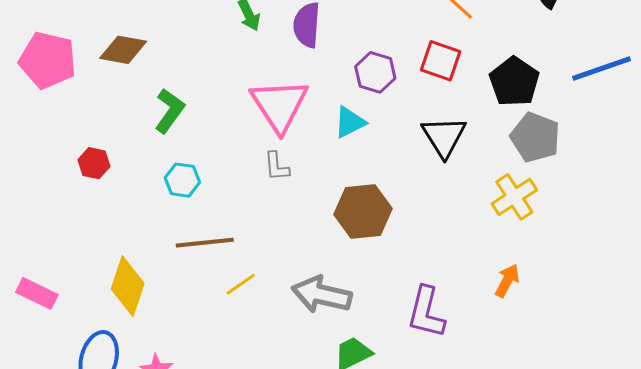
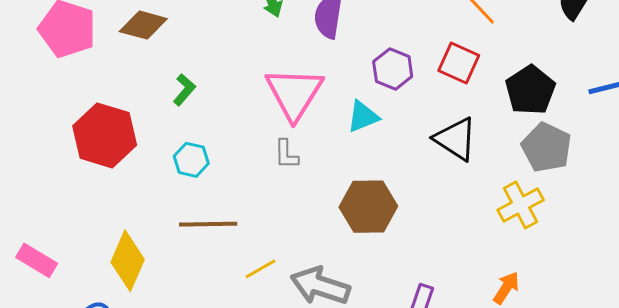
green L-shape: (169, 111) -> (184, 90), size x0.7
black triangle: (444, 137) -> (456, 139), turned -30
red hexagon: (94, 163) -> (105, 135), size x2.0
yellow line: (241, 284) -> (260, 269), moved

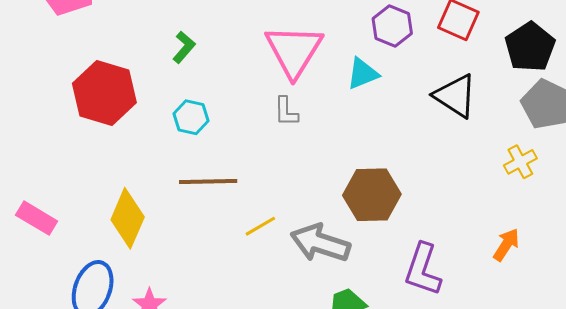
yellow cross: (521, 205) -> (520, 162), size x0.7
brown hexagon: (368, 207) -> (372, 195), moved

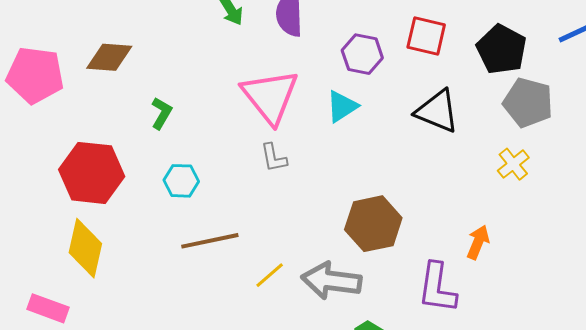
yellow diamond: (128, 218) -> (85, 248), moved
orange arrow: (506, 245) -> (478, 242), moved

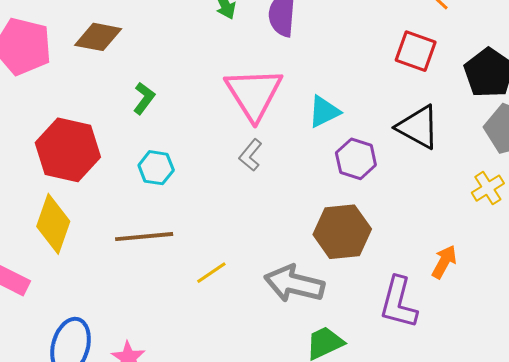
purple hexagon: (362, 54) -> (356, 159), moved
gray L-shape: (274, 158) -> (250, 155), turned 44
brown line: (210, 241) -> (144, 237), moved
yellow line: (270, 275) -> (211, 273), moved

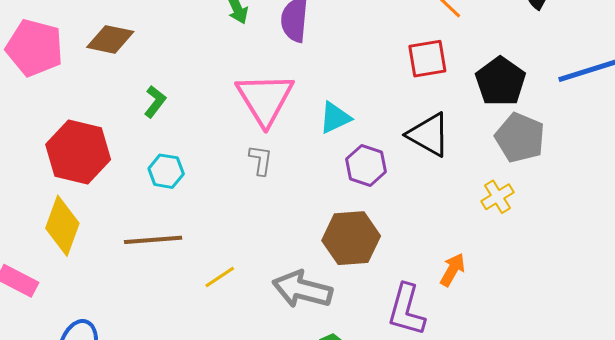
red square: (416, 51) -> (427, 59), turned -30
gray L-shape: (250, 155) -> (261, 160), turned 148

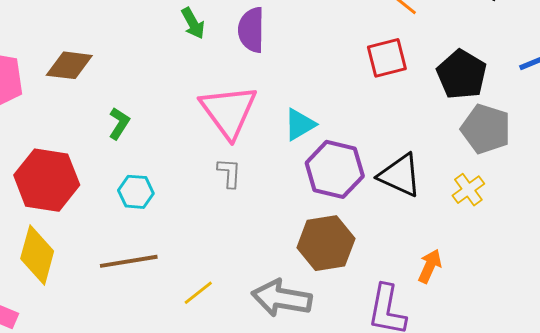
black triangle: (429, 135) -> (400, 175), moved
purple hexagon: (366, 165) -> (335, 169), size x1.4

